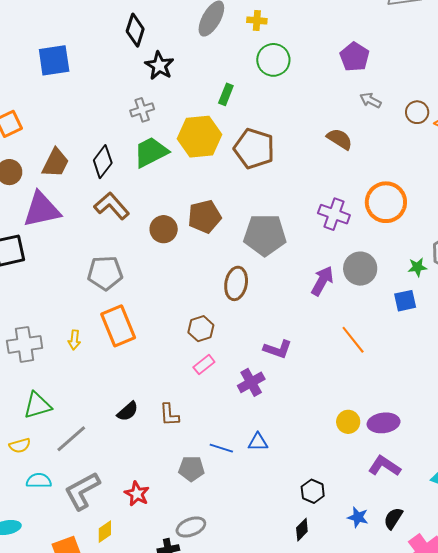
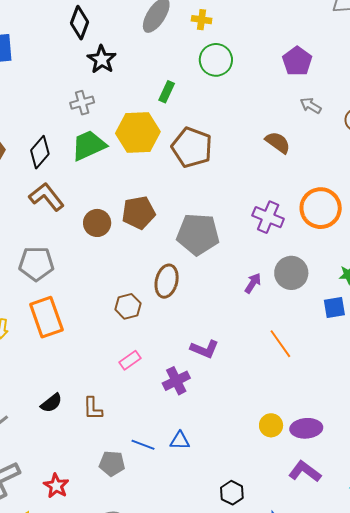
purple arrow: (322, 281) -> (253, 283), size x0.7
brown hexagon: (201, 329) -> (128, 306), moved

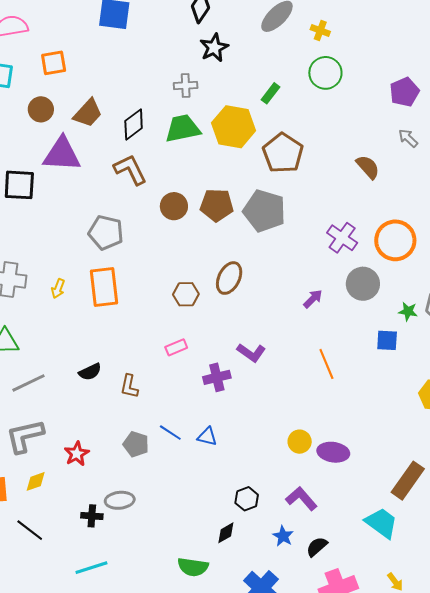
gray pentagon: (198, 234) -> (264, 211), moved
gray circle: (291, 273) -> (363, 284), moved
purple L-shape: (305, 471) -> (301, 499), moved

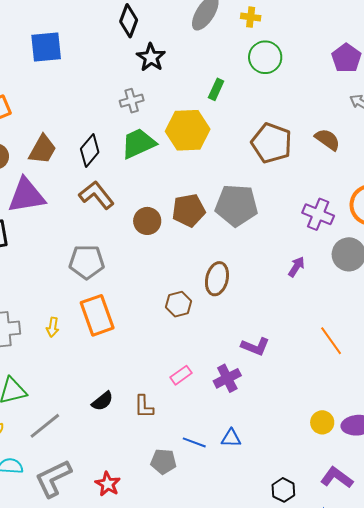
brown pentagon: (283, 153) -> (272, 143), moved
purple arrow: (313, 299) -> (296, 267), moved
pink rectangle: (176, 347) -> (181, 375), moved

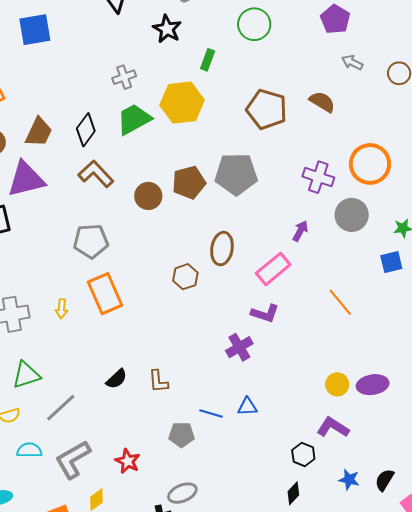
black star: (151, 57) -> (167, 29), moved
pink rectangle: (181, 375) -> (273, 269), moved, size x1.6
purple L-shape: (337, 478) -> (333, 427), moved

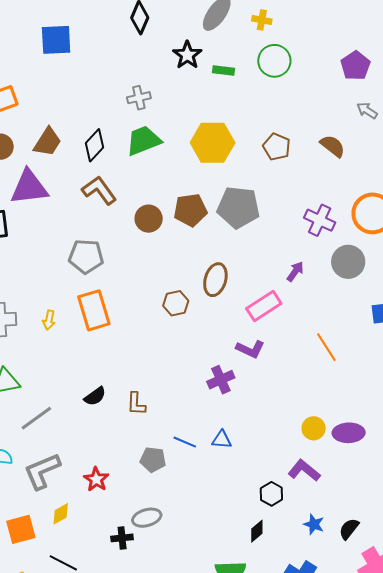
green rectangle: (208, 60) -> (224, 71), moved, turned 70
yellow hexagon: (182, 103) -> (213, 143), moved
brown pentagon: (267, 109) -> (277, 147), size x0.7

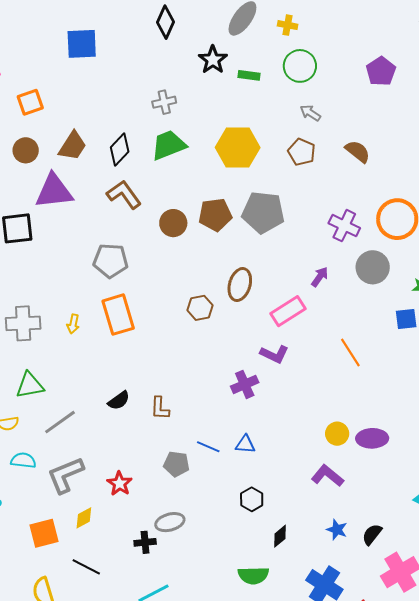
gray arrow: (367, 111) -> (310, 113), moved
black hexagon: (271, 494) -> (252, 499), moved

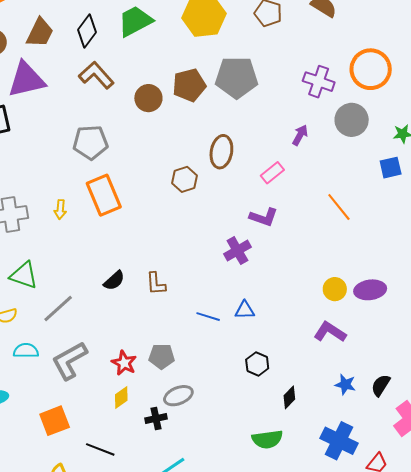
pink rectangle: (288, 311) -> (272, 173), size x0.7
green triangle: (30, 385) -> (24, 275), turned 36
gray pentagon: (176, 464) -> (162, 356), moved
yellow diamond: (84, 518) -> (121, 398), moved

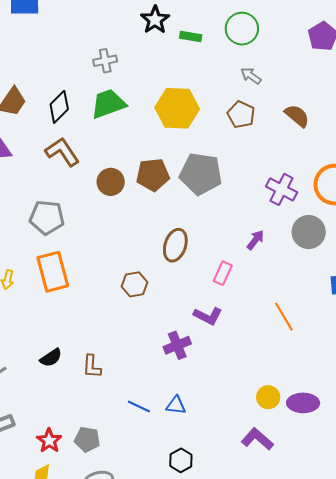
pink rectangle: (272, 173) -> (223, 273), turned -35
brown hexagon: (184, 179) -> (135, 284), moved

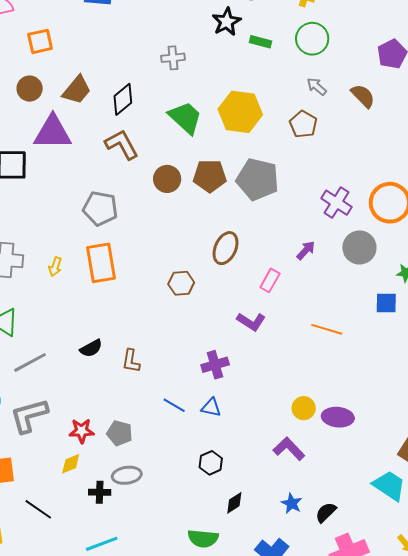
green trapezoid: (108, 104) -> (185, 118), moved, turned 57
brown semicircle: (297, 116) -> (363, 96), moved
orange line: (284, 317) -> (327, 329), turned -48
purple cross: (177, 345) -> (215, 365), moved
red star: (49, 441) -> (82, 431), turned 30

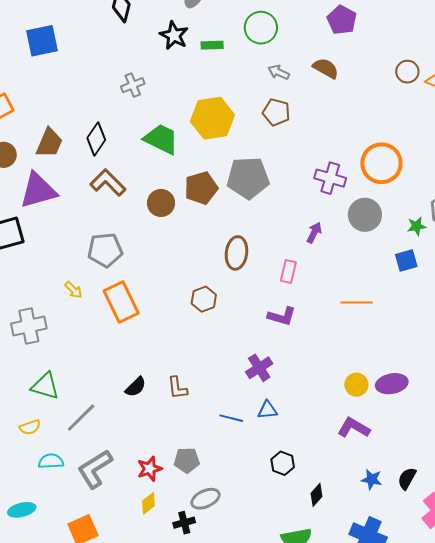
yellow arrow: (55, 267) -> (73, 290), moved, turned -48

